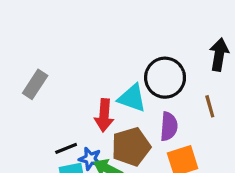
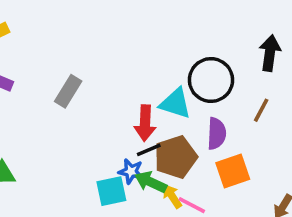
brown line: (210, 106) -> (261, 110), turned 45
black line: (66, 148) -> (149, 150), moved

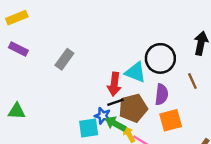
brown line: (261, 110) -> (192, 81), turned -56

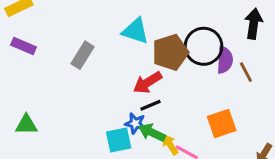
cyan triangle: (135, 72) -> (135, 31), moved
red arrow: (114, 84) -> (147, 83), turned 55
purple semicircle: (162, 94) -> (225, 60), moved
brown pentagon: (133, 108) -> (170, 52), moved

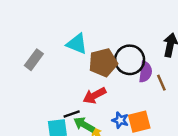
red arrow: (147, 83) -> (95, 95), moved
black line: (150, 105) -> (72, 114), moved
blue star: (135, 123) -> (120, 120), moved

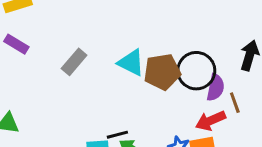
cyan triangle: (77, 44) -> (131, 63), moved
red arrow: (95, 95) -> (211, 121), moved

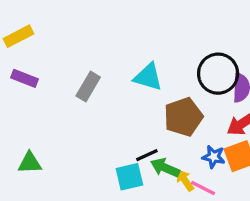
brown pentagon: (162, 72) -> (183, 117), moved

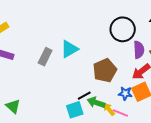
black circle: (218, 74) -> (123, 29), moved
cyan triangle: (148, 77) -> (69, 49), moved, turned -42
green triangle: (30, 163) -> (13, 106), turned 49

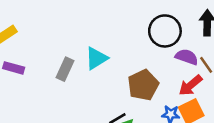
purple semicircle: (139, 50) -> (187, 57), turned -66

